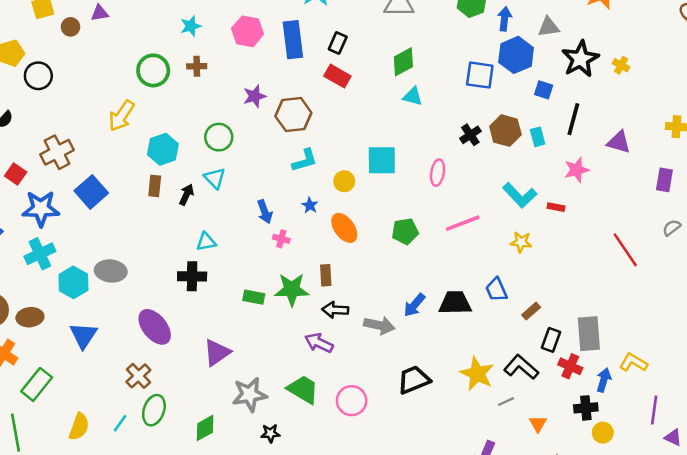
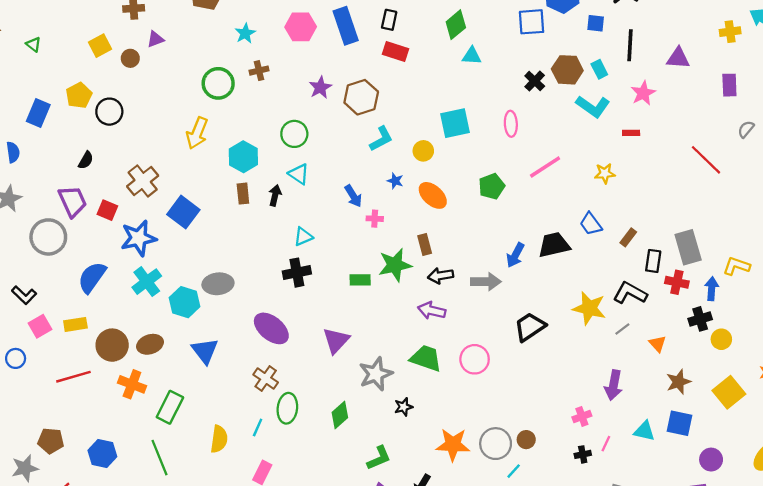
cyan L-shape: (520, 195) -> (593, 106), moved

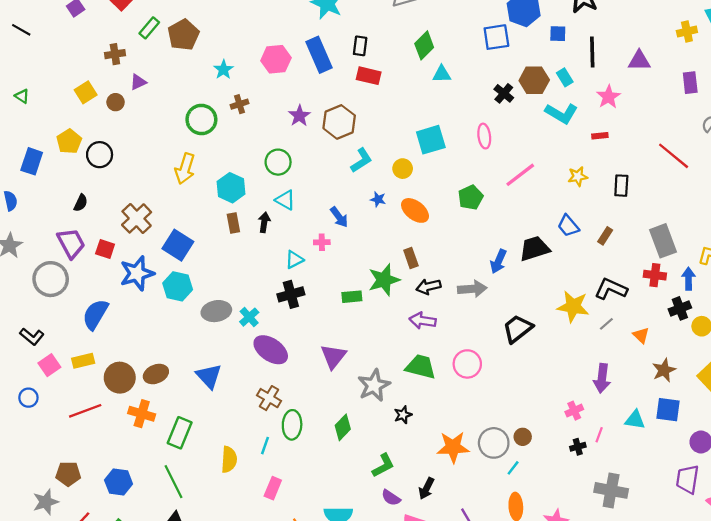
pink cross: (375, 219) -> (322, 242), moved
black rectangle: (653, 261) -> (621, 186), moved
cyan cross: (147, 282) -> (249, 317), moved, size x0.7
cyan hexagon: (185, 302) -> (178, 286), moved

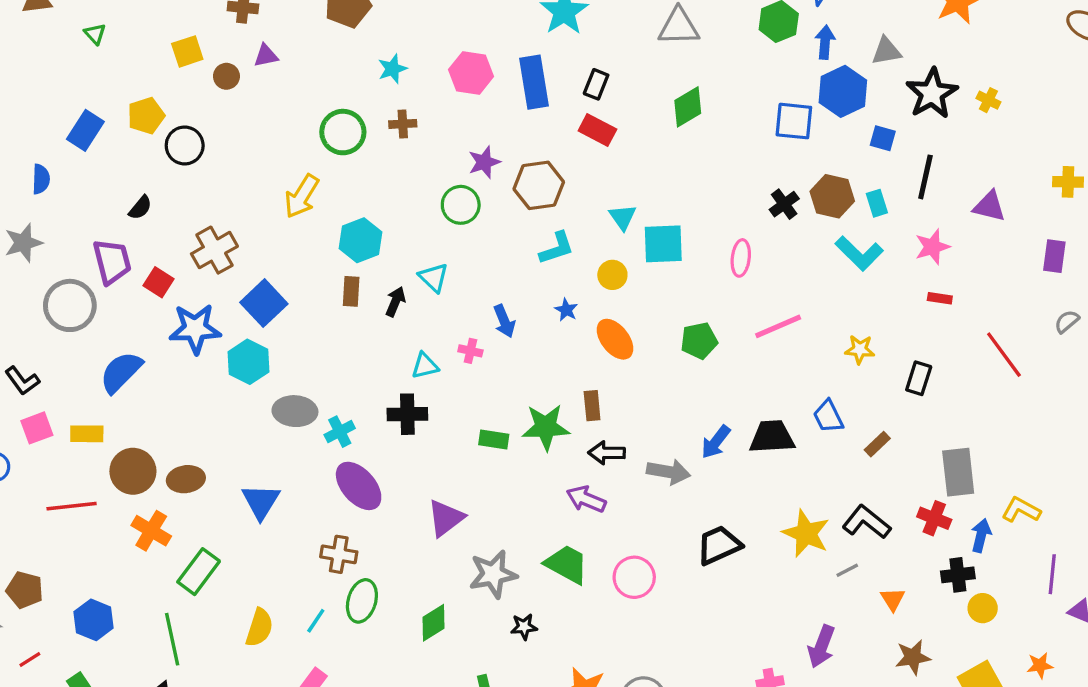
cyan triangle: (442, 74) -> (623, 217), moved, turned 42
red rectangle: (600, 136) -> (940, 298), moved
green circle: (278, 162) -> (461, 205), moved
brown cross: (269, 398) -> (339, 554), turned -35

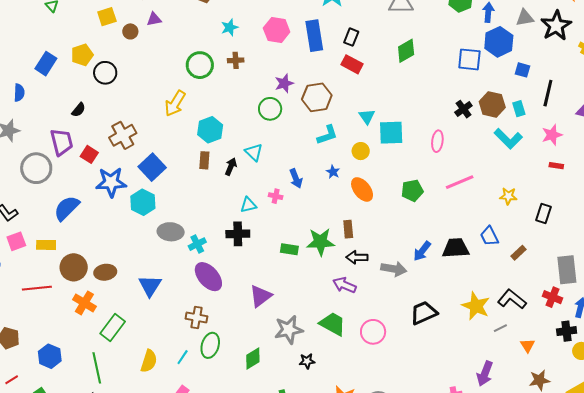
black star: (932, 93) -> (556, 26), moved

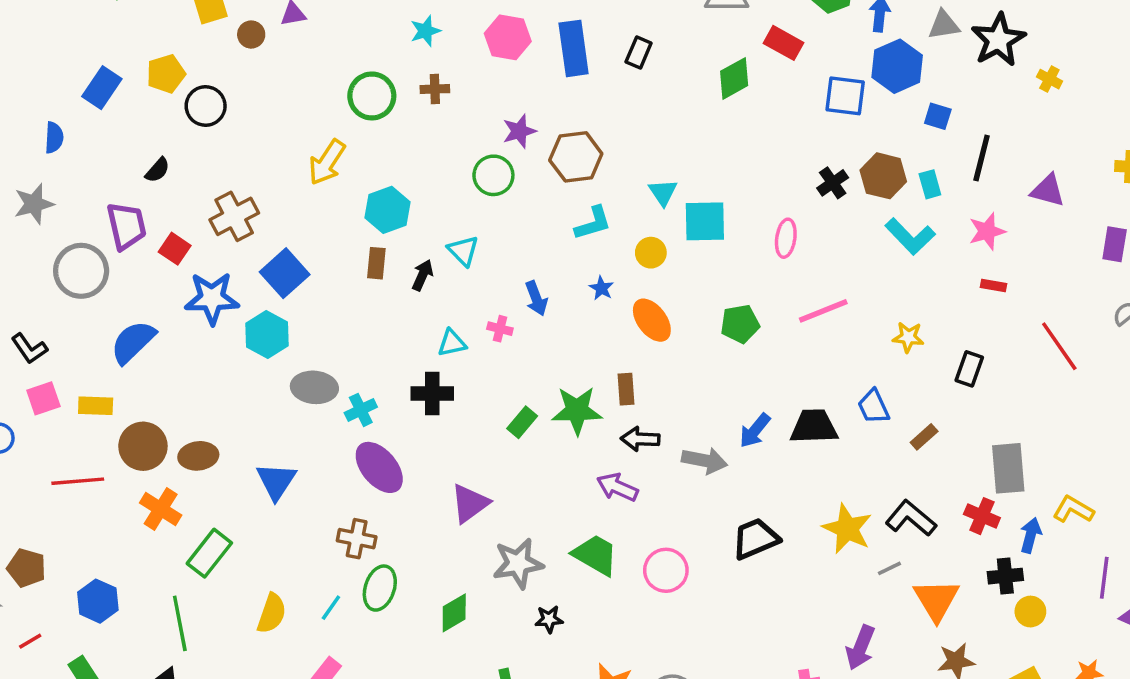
red rectangle: (352, 64) -> (783, 43), moved
green rectangle: (289, 249) -> (522, 422), turned -60
orange triangle: (527, 345) -> (936, 600), size x1.8

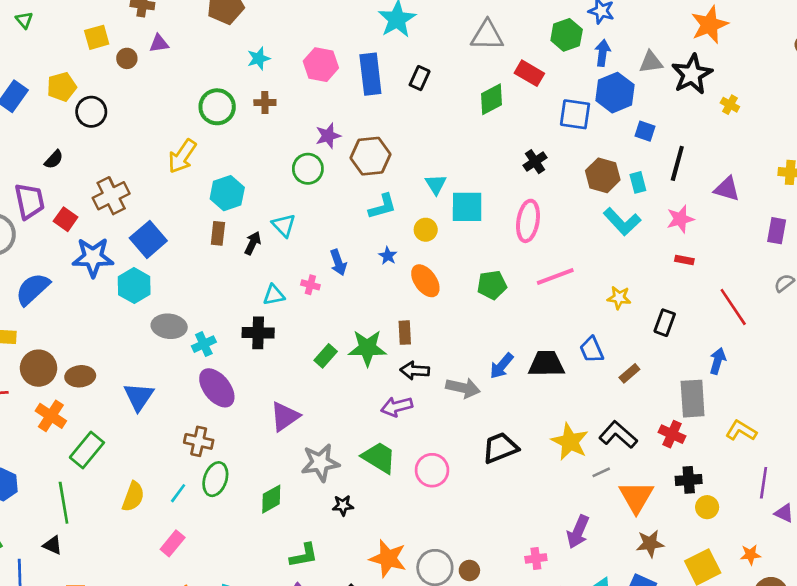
black cross: (833, 183) -> (535, 162), moved
pink ellipse: (786, 238) -> (528, 221), size x1.4
purple arrow: (617, 487) -> (397, 407), turned -40
blue arrow: (1031, 535) -> (718, 361), moved

